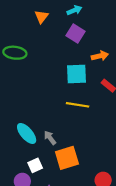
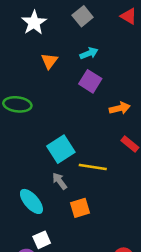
cyan square: (77, 74) -> (61, 149), moved, turned -30
gray arrow: (50, 138) -> (60, 181), moved
orange square: (67, 158) -> (80, 208), moved, size x0.7

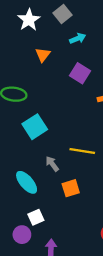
gray square: (83, 16) -> (63, 14), moved
cyan arrow: (89, 53) -> (78, 38), moved
cyan square: (61, 149) -> (35, 127), moved

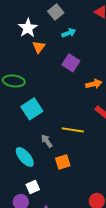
white star: (29, 20) -> (28, 28), moved

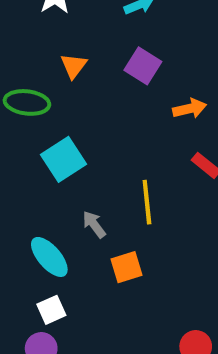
orange triangle: (39, 47) -> (74, 66), moved
yellow line: (73, 130) -> (147, 202), turned 75
white square: (33, 187) -> (51, 310), moved

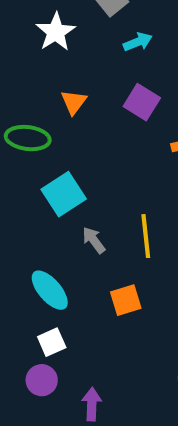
gray arrow: (94, 224) -> (94, 240), moved

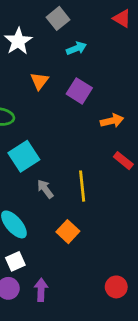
orange triangle: (74, 102) -> (40, 81), moved
orange square: (126, 300) -> (68, 232), turned -30
purple arrow: (92, 404) -> (41, 290), moved

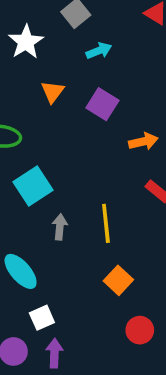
gray arrow: (45, 189) -> (60, 227), turned 42
orange square: (68, 232) -> (118, 280), moved
white square: (15, 261) -> (42, 318), moved
red circle: (116, 287) -> (140, 330), moved

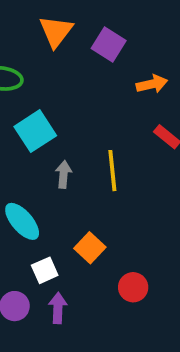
orange triangle: (53, 92) -> (56, 31), size x1.4
orange square: (118, 280) -> (90, 248), moved
red circle: (140, 330) -> (133, 287), moved

